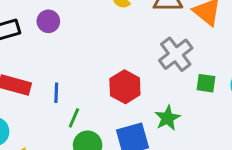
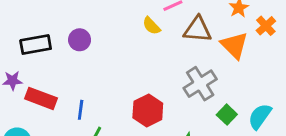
green square: (206, 83) -> (227, 115), turned 30

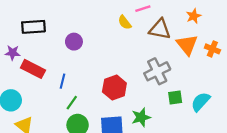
orange cross: (266, 26) -> (212, 49), moved, turned -32
purple circle: (80, 40) -> (74, 42), moved
green square: (227, 115) -> (175, 97), turned 32

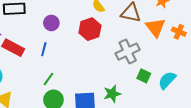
blue line: (63, 81) -> (44, 49), moved
red hexagon: (114, 87) -> (90, 29), moved
green square: (175, 97) -> (144, 76), turned 32

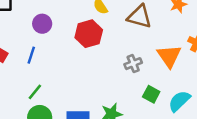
orange triangle: (156, 27) -> (169, 56), moved
gray cross: (128, 52) -> (133, 64), size x0.6

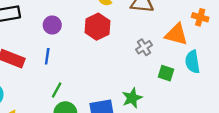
orange triangle: (169, 56) -> (176, 34), turned -30
cyan semicircle: (179, 101) -> (193, 62), moved, turned -45

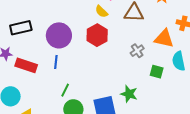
purple circle: (52, 25) -> (59, 35), size x1.6
green star: (132, 98) -> (129, 94), turned -30

